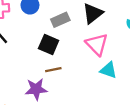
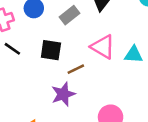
black square: (49, 44) -> (51, 50), moved
pink triangle: (97, 44) -> (103, 47), moved

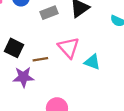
black square: (51, 50) -> (14, 48), moved

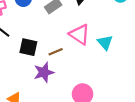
cyan triangle: (92, 62) -> (105, 42), turned 42

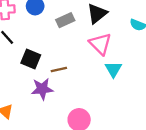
pink triangle: (80, 34) -> (100, 44), moved

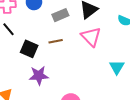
brown line: (59, 69) -> (56, 41), moved
cyan triangle: (113, 69) -> (117, 67), moved

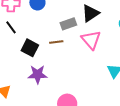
gray rectangle: (60, 15) -> (68, 24), moved

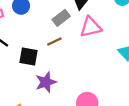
pink triangle: (91, 40) -> (91, 27), turned -45

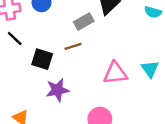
pink triangle: (91, 27) -> (115, 73), moved

